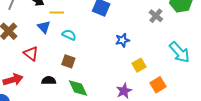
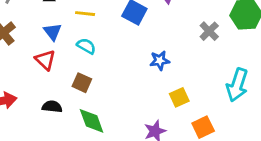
yellow line: (57, 13) -> (85, 14), moved
cyan arrow: (180, 52) -> (237, 85), turned 55
red triangle: (31, 54) -> (45, 60), moved

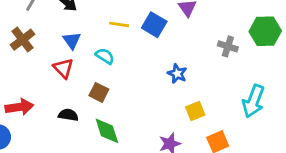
yellow line: (85, 14) -> (119, 24), moved
gray cross: (209, 31) -> (228, 46), turned -30
blue star: (160, 61) -> (177, 74), turned 30

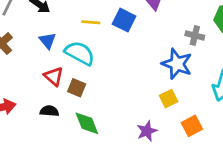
cyan semicircle: (105, 56) -> (80, 53), size x1.6
red triangle: (63, 68) -> (54, 76), moved
blue star: (177, 74) -> (177, 64), moved, size x1.6

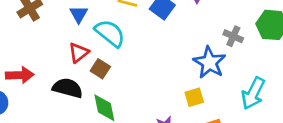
red triangle: (54, 76) -> (79, 53), turned 30
black semicircle: (49, 111) -> (68, 88), size x1.5

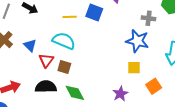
blue triangle: (79, 14) -> (30, 45), moved
yellow square: (194, 97) -> (134, 68), turned 32

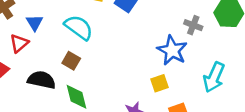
red triangle: (46, 60) -> (19, 43), moved
yellow square: (134, 68) -> (159, 83), turned -32

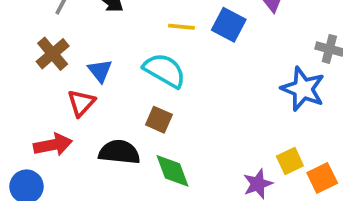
yellow square: (159, 83) -> (290, 161), moved

